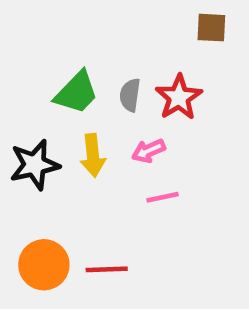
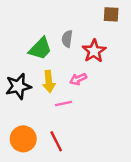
gray semicircle: (130, 95) -> (67, 39), moved
pink line: (162, 197) -> (63, 103), moved
red line: (107, 269) -> (56, 141), turned 65

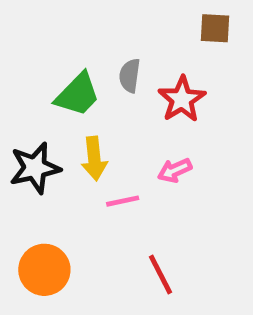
pink arrow: (78, 79) -> (175, 170), moved
red line: (56, 141) -> (160, 275), moved

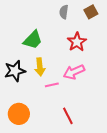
brown square: (215, 28) -> (91, 12), turned -32
gray semicircle: (130, 76) -> (64, 12), moved
pink arrow: (175, 170) -> (74, 72), size x1.5

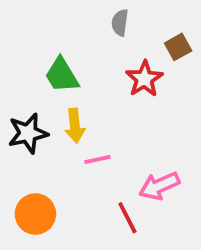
brown square: (91, 12) -> (178, 47), moved
green trapezoid: (33, 40) -> (62, 75), turned 105
pink arrow: (74, 72) -> (159, 186), moved

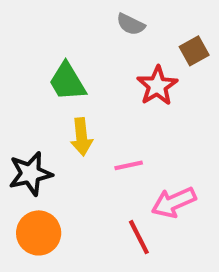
gray semicircle: (120, 23) -> (131, 24), turned -72
black star: (28, 133) -> (30, 174), moved
pink line: (97, 160) -> (129, 165), moved

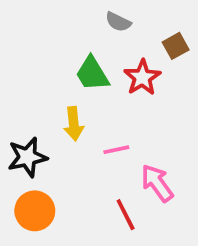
green trapezoid: (67, 82) -> (92, 74), moved
pink arrow: (174, 202) -> (157, 183), turned 78

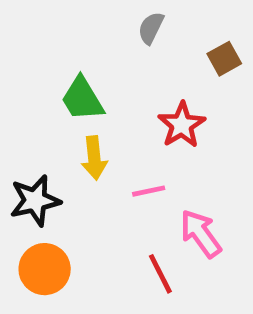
gray semicircle: (118, 22) -> (151, 28), turned 90
green trapezoid: (92, 74) -> (82, 99), moved
red star: (142, 77) -> (182, 125), moved

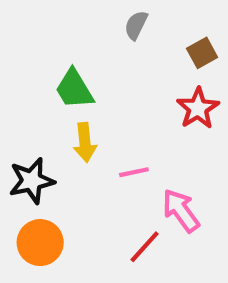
red star: (182, 125) -> (198, 108), moved
red line: (160, 274) -> (145, 247), turned 69

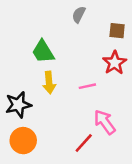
brown square: (202, 53) -> (117, 31), turned 35
pink line: (134, 172) -> (87, 86), moved

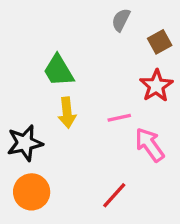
gray semicircle: (79, 15) -> (121, 20), moved
brown square: (117, 31) -> (160, 42), turned -35
pink arrow: (105, 122) -> (150, 145), moved

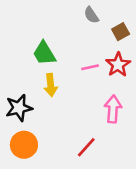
gray semicircle: (121, 20) -> (91, 15), turned -60
pink line: (119, 118) -> (90, 67), moved
pink arrow: (150, 145) -> (113, 109), turned 40

